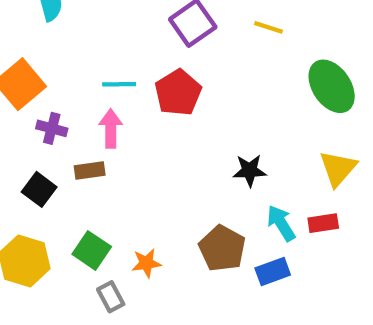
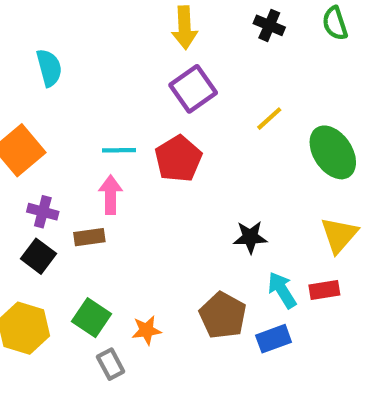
yellow line: (268, 27) -> (269, 119), moved, turned -60
purple cross: (52, 128) -> (43, 212), moved

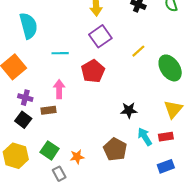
cyan semicircle: (49, 68) -> (28, 26), size x1.4
cyan line: (119, 150) -> (60, 53), moved
blue rectangle: (274, 339) -> (166, 166), moved

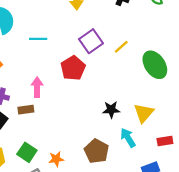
purple square: (100, 36) -> (91, 41), moved
cyan line: (60, 53) -> (38, 39), moved
yellow triangle: (173, 109) -> (144, 113), moved
red rectangle: (166, 137) -> (165, 141), moved

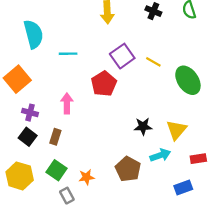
yellow line: (121, 47) -> (153, 62), turned 72
brown rectangle: (26, 110) -> (55, 137), moved, turned -64
cyan arrow: (128, 138) -> (160, 155), turned 102

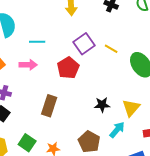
pink arrow: (67, 103) -> (28, 65), moved, turned 90
brown rectangle: (55, 137) -> (49, 106), moved, size x1.5
cyan arrow: (160, 155) -> (117, 130), turned -30

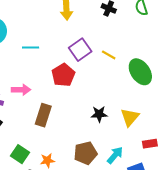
pink arrow: (28, 65) -> (21, 90), moved
cyan arrow: (117, 130) -> (115, 155), moved
brown pentagon: (89, 142) -> (85, 153), turned 30

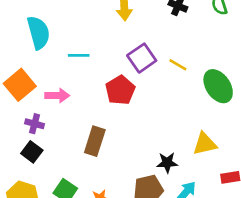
pink arrow: (21, 90) -> (57, 96), moved
black star: (99, 114) -> (167, 163), moved
yellow triangle: (130, 117) -> (205, 144), turned 36

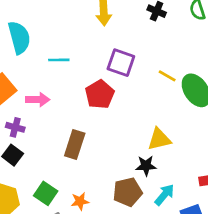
purple square: (142, 58) -> (121, 63), turned -36
yellow line: (178, 65) -> (167, 76), moved
yellow triangle: (205, 144) -> (159, 139), moved

